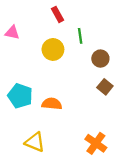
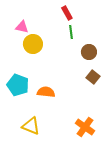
red rectangle: (57, 14) -> (67, 13), moved
pink triangle: (12, 33) -> (22, 27), moved
yellow circle: (53, 49) -> (33, 44), moved

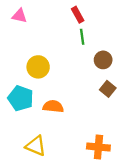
pink triangle: (22, 27) -> (20, 16), moved
yellow circle: (33, 44) -> (38, 67), moved
orange cross: (85, 127) -> (98, 147), turned -30

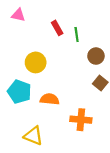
red rectangle: (78, 15) -> (57, 28), moved
orange cross: (98, 147) -> (81, 120), moved

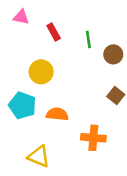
red rectangle: (57, 28) -> (54, 32), moved
brown circle: (96, 56) -> (113, 54), moved

